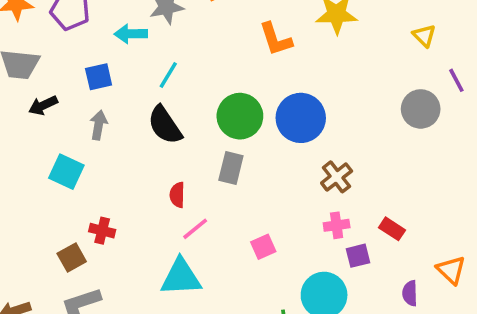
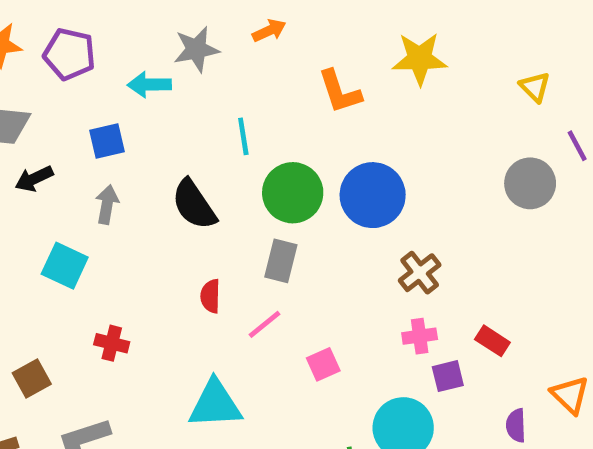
cyan line: (168, 75) -> (243, 136), moved, turned -40
pink line: (195, 229) -> (264, 324), moved
brown square: (72, 257) -> (32, 378), moved

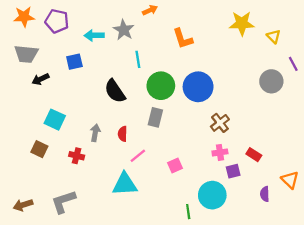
gray star: (196, 49) -> (124, 30), moved, turned -30
yellow star: (420, 59) -> (242, 23), moved
gray arrow: (107, 204) -> (95, 133), moved
pink line: (264, 324) -> (138, 156), moved
brown square: (32, 378) -> (39, 149), moved, turned -35

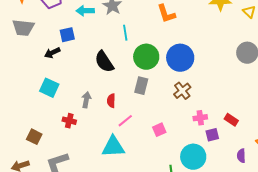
black arrow: (40, 79) -> (52, 53), moved
brown cross: (220, 123) -> (182, 91), moved
brown square: (39, 149) -> (34, 137), moved

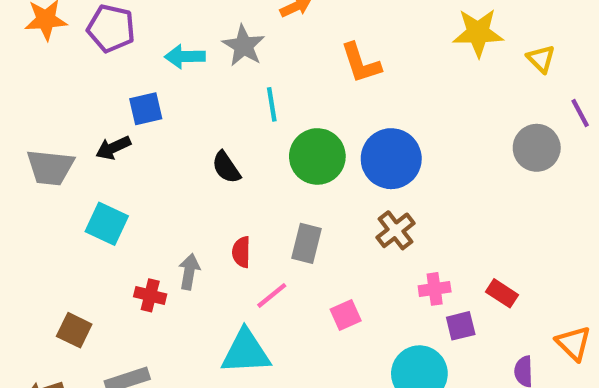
gray trapezoid: (23, 28) -> (50, 167), moved
black semicircle: (104, 62) -> (226, 167), size x0.7
gray rectangle: (141, 86) -> (306, 243), moved
gray arrow: (86, 100) -> (189, 272), moved

